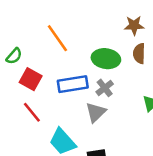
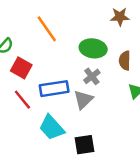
brown semicircle: (139, 54) -> (125, 61), moved
blue rectangle: (73, 84) -> (54, 89), moved

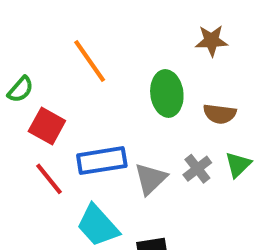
green ellipse: (93, 48) -> (167, 93), turned 75
brown semicircle: (125, 61) -> (220, 114), turned -84
gray cross: (92, 76) -> (197, 169), moved

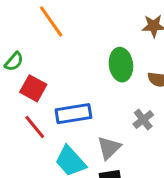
orange line: (90, 61) -> (51, 21), moved
gray triangle: (151, 179) -> (109, 148), moved

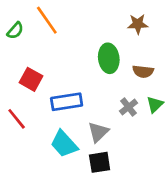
green semicircle: (14, 62) -> (15, 31), moved
red line: (35, 127) -> (17, 119), moved

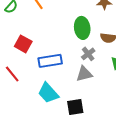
gray cross: (129, 107) -> (88, 54), moved
gray triangle: (98, 132) -> (84, 74), moved, turned 30

